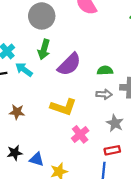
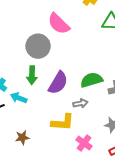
gray circle: (42, 16) -> (38, 46), moved
green semicircle: (105, 70) -> (91, 80), size x1.5
gray arrow: (104, 94) -> (80, 103), moved

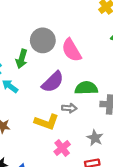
pink semicircle: (59, 24) -> (72, 50), moved
green arrow: (32, 75) -> (22, 59), moved

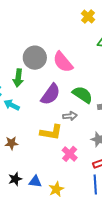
green semicircle: (86, 88) -> (83, 95), turned 45

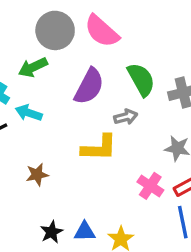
green arrow: (18, 78) -> (33, 67), turned 66
green semicircle: (83, 95) -> (141, 79), turned 35
pink cross: (70, 154) -> (150, 186), moved

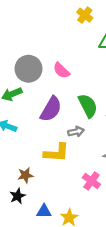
pink semicircle: (102, 31) -> (61, 70), size x0.7
brown star: (37, 175) -> (25, 175), moved
black star: (52, 232) -> (18, 196), moved

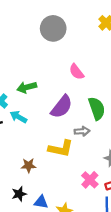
gray circle: (28, 69) -> (53, 28), moved
black star: (18, 196) -> (19, 194), moved

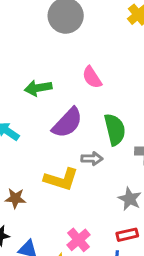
green arrow: (27, 87) -> (38, 88), moved
pink cross: (90, 180) -> (79, 240), moved

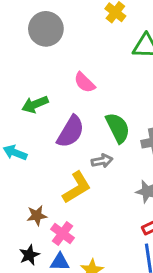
yellow L-shape: (61, 179) -> (77, 187), turned -36
pink cross: (79, 240) -> (63, 233), moved

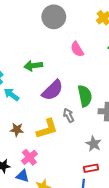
pink semicircle: (85, 83) -> (77, 49), moved
gray arrow: (102, 161) -> (69, 115), turned -120
brown star: (37, 216) -> (17, 130), moved

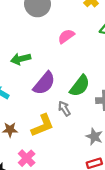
pink semicircle: (77, 49) -> (66, 36), turned 91
green semicircle: (85, 96) -> (80, 86), turned 55

